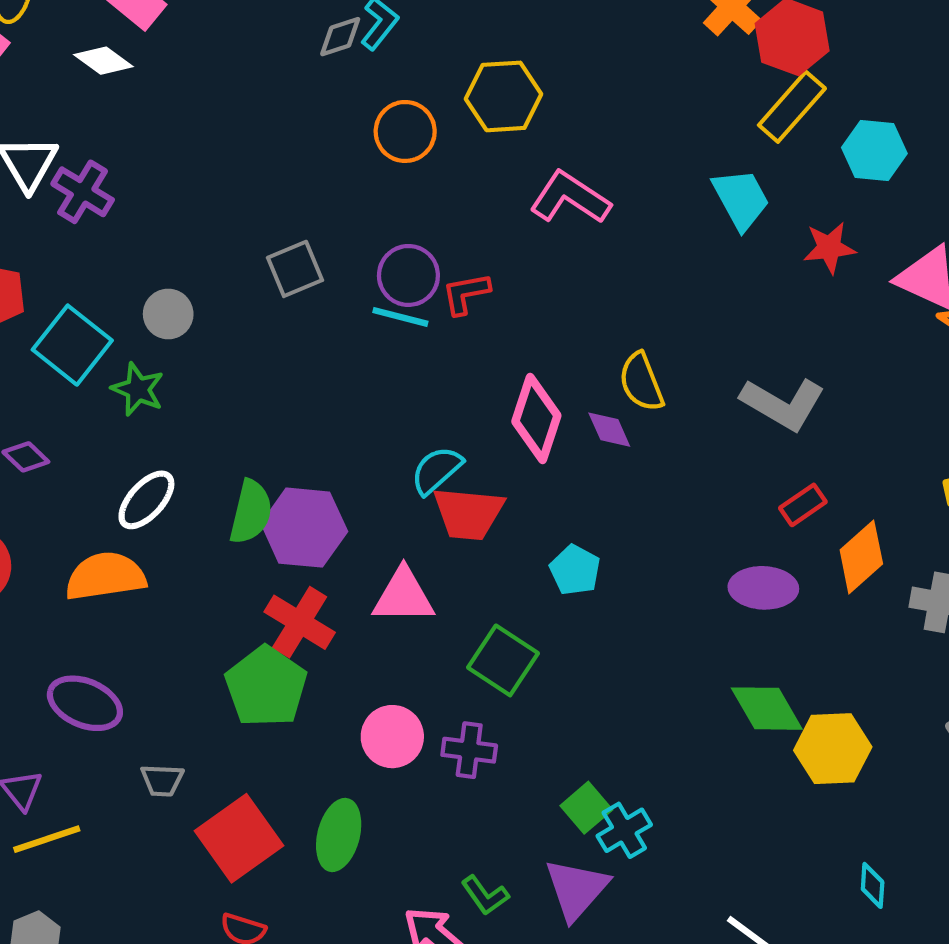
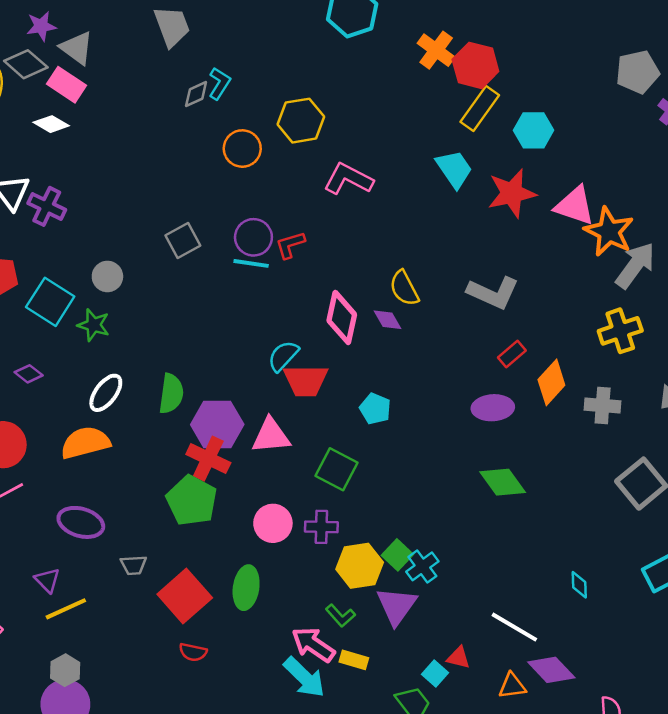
red star: (829, 248) -> (512, 193), size x1.5
purple hexagon: (304, 528) -> (217, 425), moved
yellow hexagon: (833, 749) -> (360, 566), moved

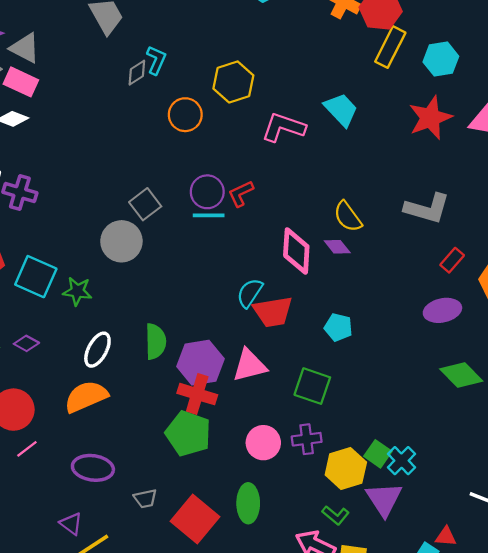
cyan trapezoid: (454, 169) -> (341, 110), moved
gray circle: (107, 276) -> (121, 241), moved, size x1.5

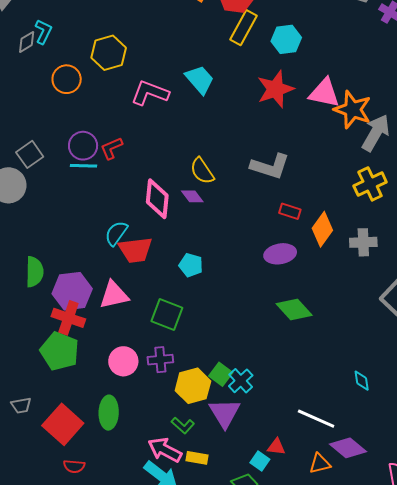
red rectangle: (452, 260) -> (290, 211), turned 65

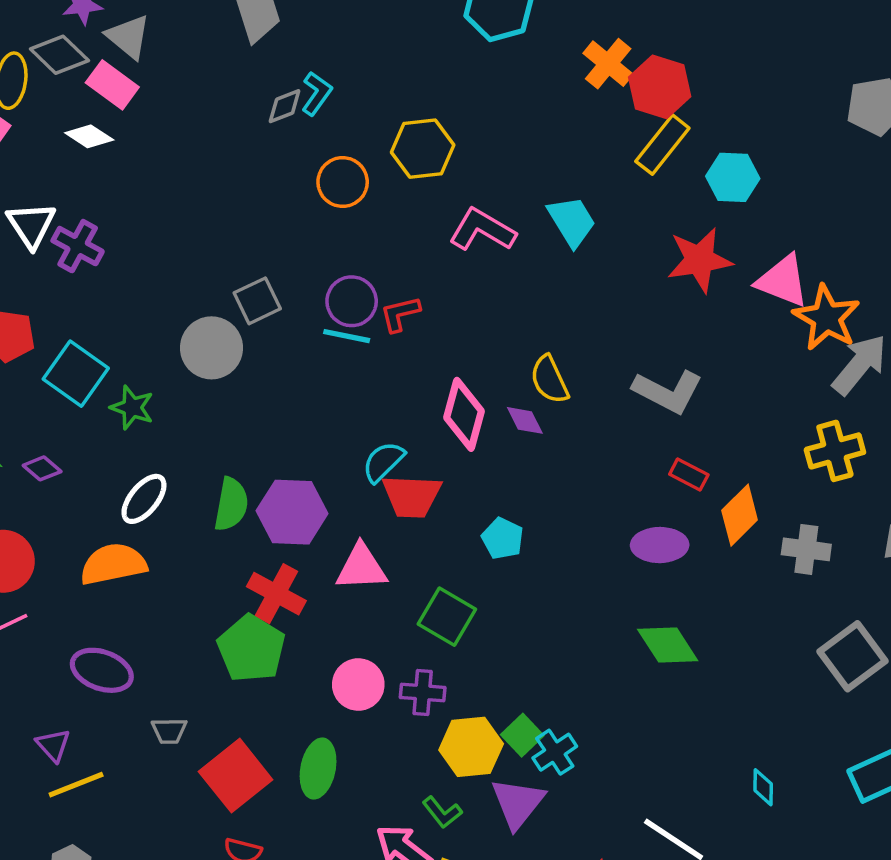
purple hexagon: (72, 291) -> (292, 512), moved

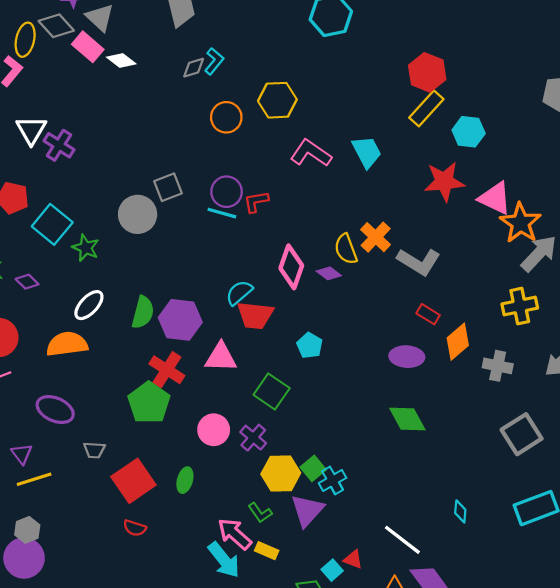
orange cross: (608, 64) -> (376, 237), moved
white diamond: (89, 136) -> (121, 60), moved
purple diamond: (525, 420) -> (329, 273), turned -30
purple cross: (423, 692) -> (253, 438), turned 32
green ellipse: (318, 769) -> (185, 480), size x0.7

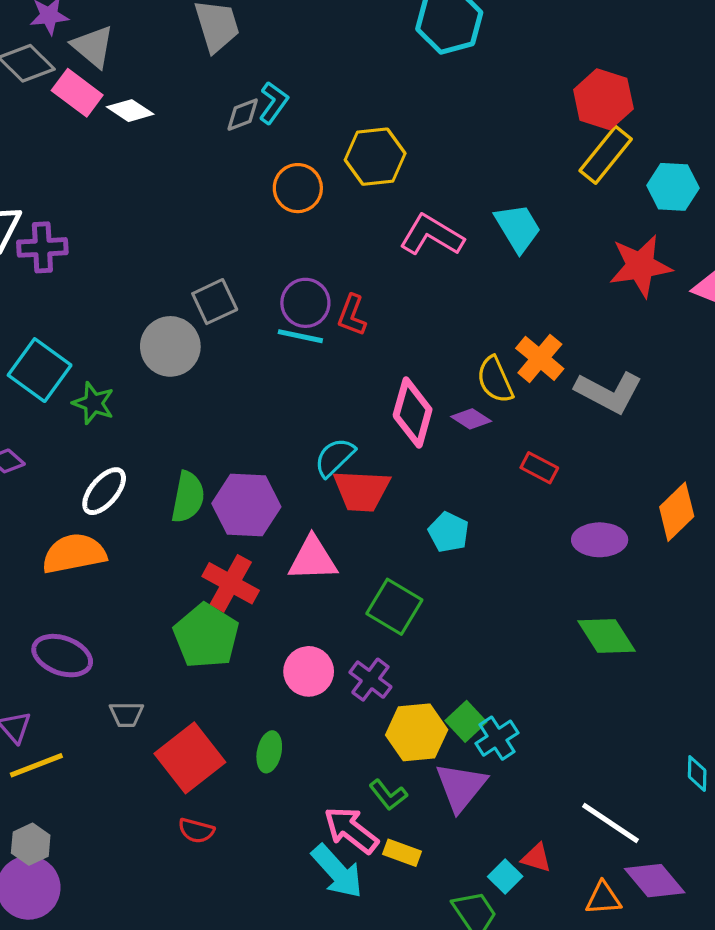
purple cross: (59, 145) -> (42, 247), turned -32
red L-shape: (256, 202) -> (352, 315), turned -56
red rectangle: (428, 314) -> (539, 468), moved

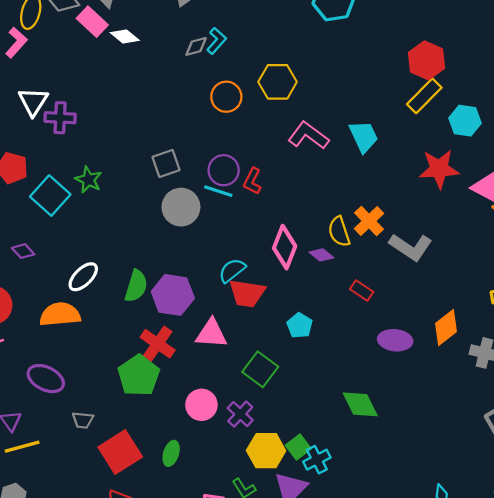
gray circle: (170, 346) -> (181, 207), moved
green star: (93, 403) -> (88, 180), moved
green diamond: (606, 636) -> (360, 404), moved

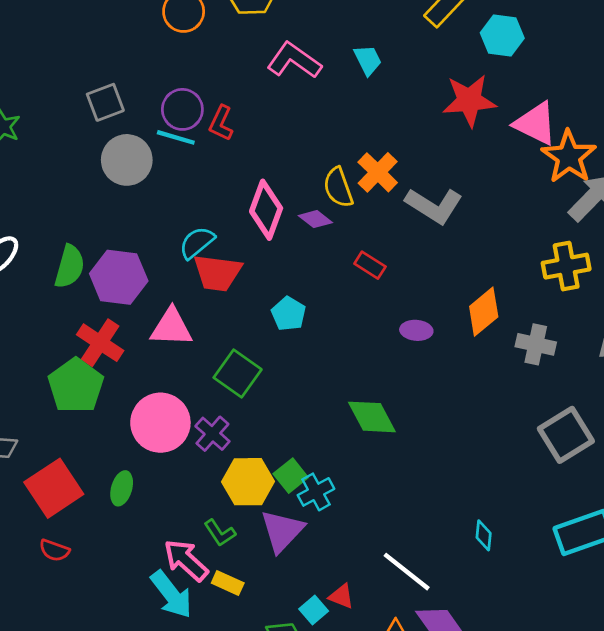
cyan trapezoid: (364, 136) -> (368, 60), size x0.7
purple ellipse: (395, 340) -> (416, 330), size x0.7
pink circle: (201, 405) -> (160, 423), size x1.4

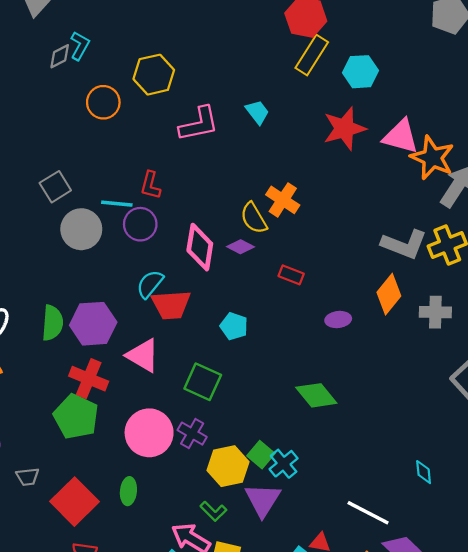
pink L-shape: (294, 60) -> (199, 124), turned 144
purple circle: (182, 109) -> (140, 224), moved
gray L-shape: (434, 206) -> (404, 244), moved
pink triangle: (171, 327) -> (143, 355), turned 39

